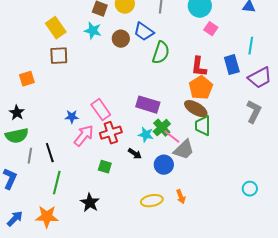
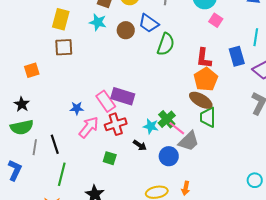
yellow rectangle: (56, 28) -> (61, 19), turned 50
purple rectangle: (148, 105) -> (123, 96), moved
orange arrow: (181, 197) -> (186, 188), turned 32

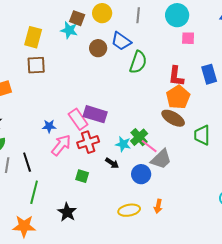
pink square: (216, 20) -> (188, 38), turned -32
cyan star: (98, 22) -> (69, 30), moved
green trapezoid: (208, 117) -> (202, 135), moved

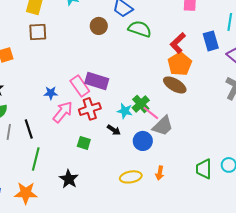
brown circle: (98, 48) -> (99, 26), moved
green semicircle: (138, 62) -> (140, 29), turned -90
red L-shape: (176, 76) -> (178, 43), turned 40
green trapezoid: (202, 135) -> (204, 169), moved

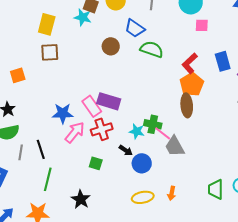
brown ellipse: (175, 85) -> (187, 105), turned 55
blue star: (51, 93) -> (63, 113), size x1.5
green cross: (141, 104) -> (153, 124), turned -36
gray trapezoid: (163, 126) -> (175, 146), turned 105
blue circle: (143, 141) -> (142, 163), moved

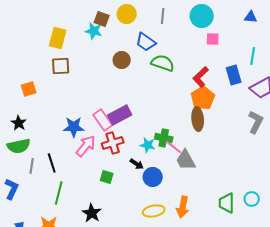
purple rectangle: (109, 101) -> (120, 115), turned -45
orange arrow: (172, 193) -> (183, 207), size x1.5

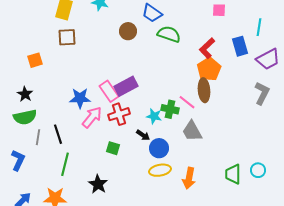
pink line: (174, 147) -> (187, 102), moved
yellow ellipse: (154, 211) -> (160, 170), moved

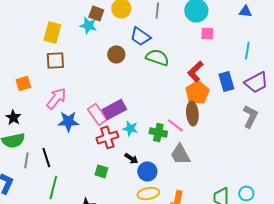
blue rectangle: (240, 46) -> (226, 81), moved
cyan star: (154, 116) -> (130, 128), moved
pink arrow: (92, 117) -> (56, 98), moved

